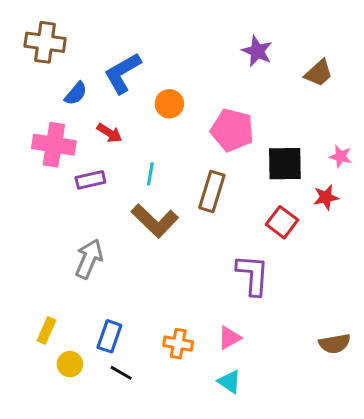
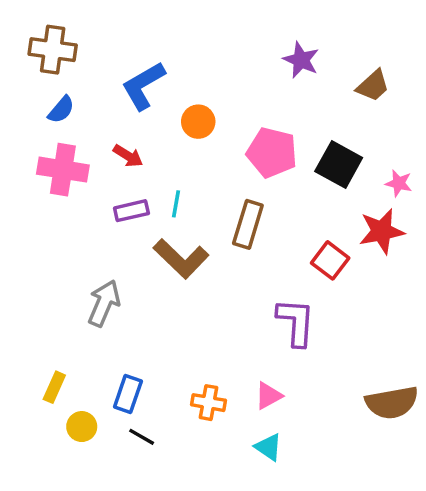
blue semicircle: (76, 94) -> (61, 110), moved
black square: (285, 164) -> (339, 164), moved, turned 30
purple rectangle: (90, 180) -> (131, 211), moved
red star: (326, 197) -> (382, 231), size x1.5
brown semicircle: (335, 344) -> (392, 403), size x1.4

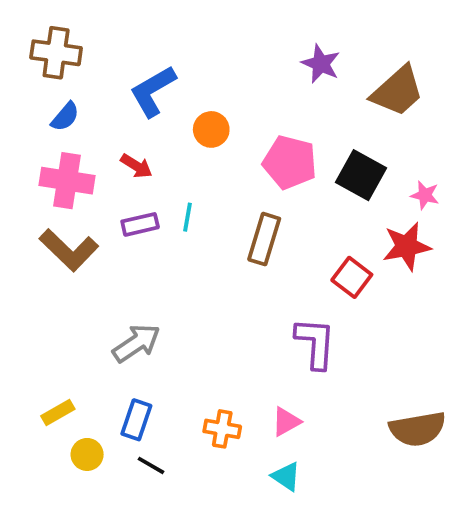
brown trapezoid: (373, 86) -> (397, 91), size x1.5
brown L-shape: (181, 259) -> (69, 250), moved
gray arrow: (104, 303) -> (136, 343), moved, turned 33
yellow rectangle: (54, 387) -> (58, 412), turned 36

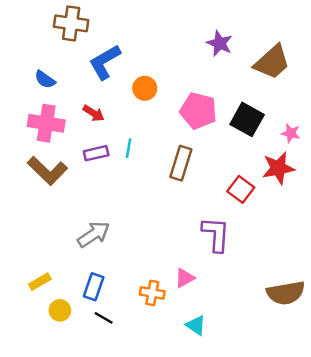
brown cross: (56, 53) -> (71, 23), moved
blue semicircle: (65, 117) -> (45, 80), turned 85
pink triangle: (286, 422) -> (185, 278), moved

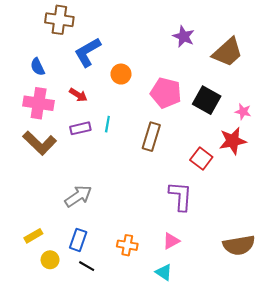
blue semicircle: (45, 80) -> (38, 67), turned 30
pink triangle: (185, 278) -> (171, 241), moved

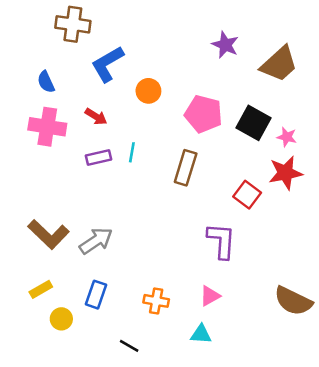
pink star: (243, 112) -> (287, 137), moved
brown L-shape: (40, 143) -> (49, 234), moved
brown semicircle: (239, 245) -> (293, 301), turned 36
black line: (87, 266) -> (129, 346), moved
cyan triangle: (164, 272) -> (201, 334), turned -30

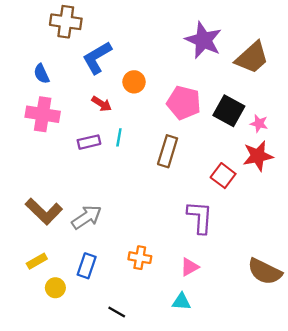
purple star: (225, 45) -> (203, 40), size x1.5
red arrow: (96, 116) -> (102, 104), moved
orange cross: (156, 301) -> (140, 258), moved

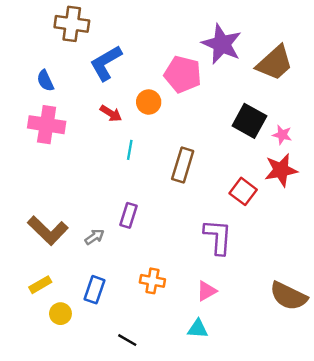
orange circle: (134, 82) -> (149, 102), moved
pink pentagon: (184, 103) -> (183, 74), moved
purple rectangle: (89, 142) -> (128, 215), moved, turned -60
gray arrow: (87, 217) -> (94, 237), size x0.6

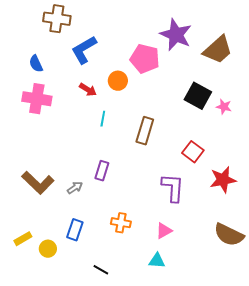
red star: (281, 170) -> (223, 180), moved
yellow rectangle: (40, 285) -> (23, 239), moved

